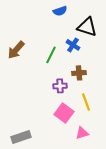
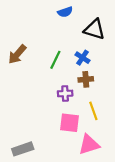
blue cross: (73, 45) -> (83, 58), moved
pink square: (64, 113) -> (69, 123), turned -30
pink triangle: (82, 133) -> (89, 145), size x1.5

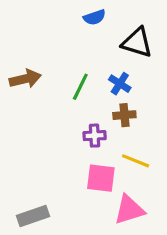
brown arrow: (17, 54) -> (25, 79), turned -144
yellow line: (93, 111) -> (136, 161), turned -48

